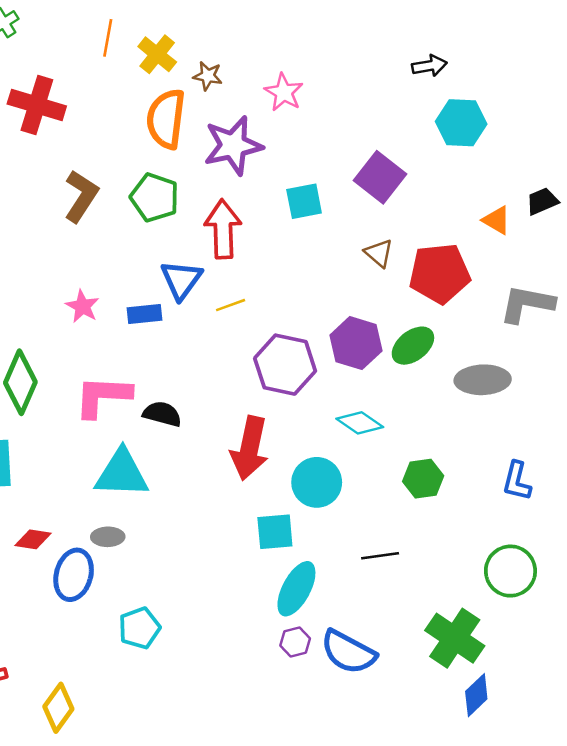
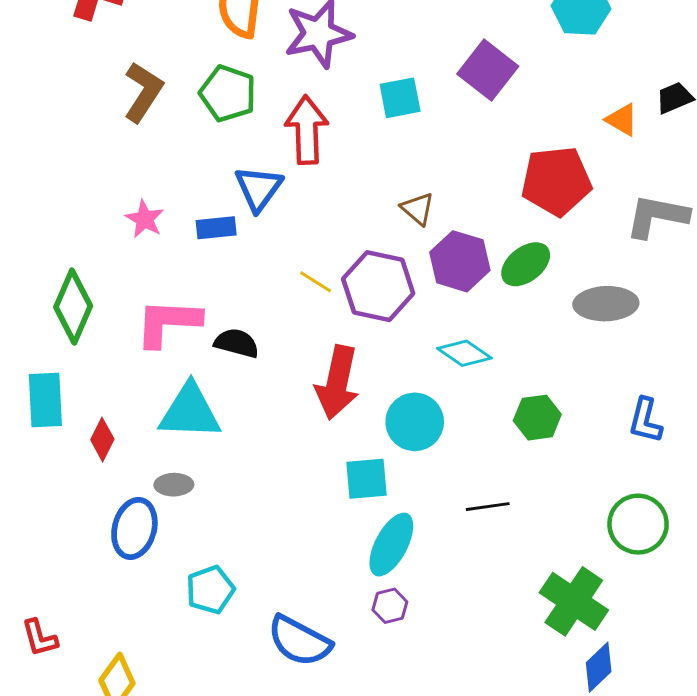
brown triangle: (379, 253) -> (418, 209), moved
yellow line: (231, 305) -> (315, 282), moved, turned 52
red diamond: (33, 539) -> (102, 439), moved, turned -72
blue semicircle: (348, 652) -> (299, 641), moved

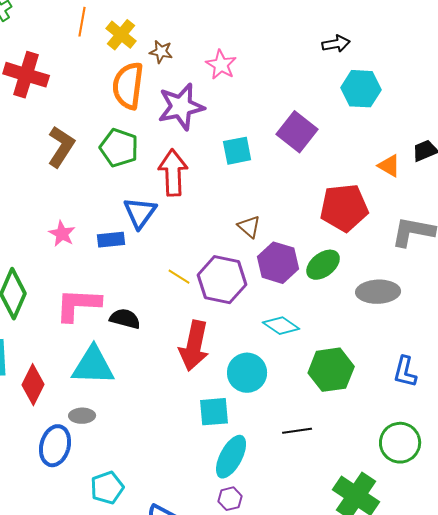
green hexagon: (537, 418) -> (331, 370), size x1.4
red diamond: (102, 439) -> (33, 385), size x1.4

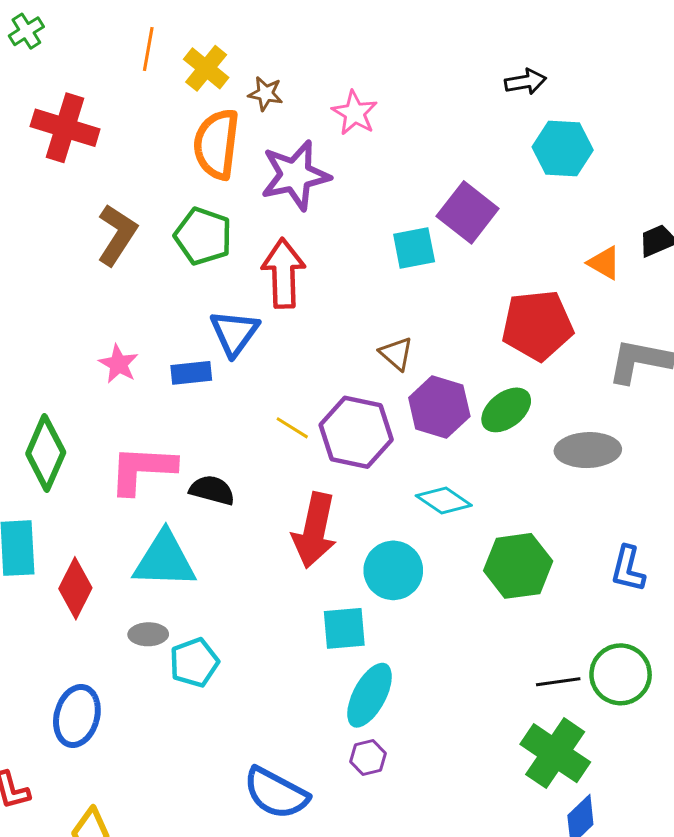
cyan square: (237, 151) -> (414, 248), moved
black line: (297, 431) -> (558, 682), moved
blue ellipse: (55, 446) -> (77, 716), moved
cyan pentagon: (107, 488) -> (194, 662), moved

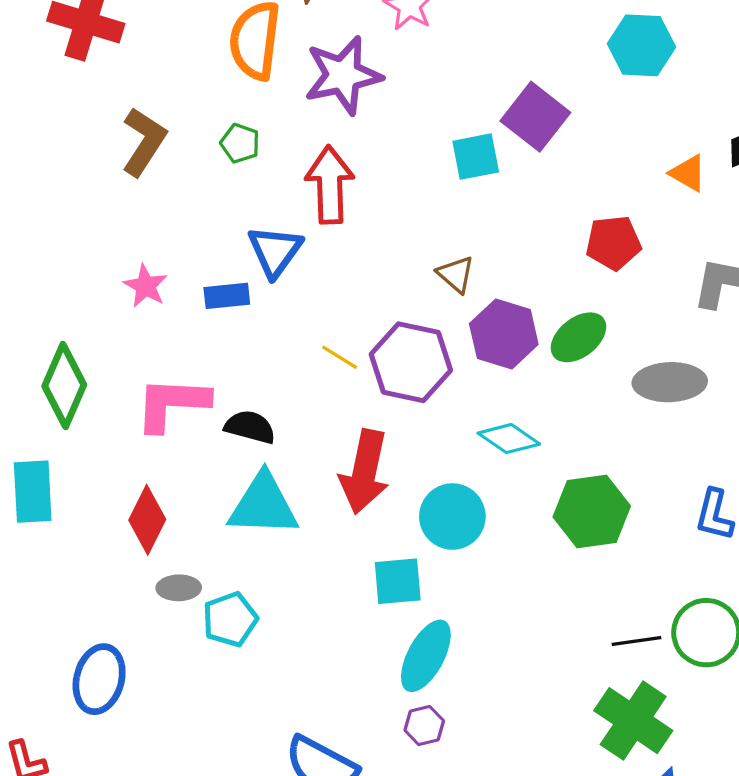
green pentagon: (203, 236) -> (240, 143), size x0.6
red pentagon: (537, 325) -> (613, 243), size x0.7
cyan triangle: (165, 560) -> (263, 505), moved
red diamond: (75, 588) -> (147, 520), moved

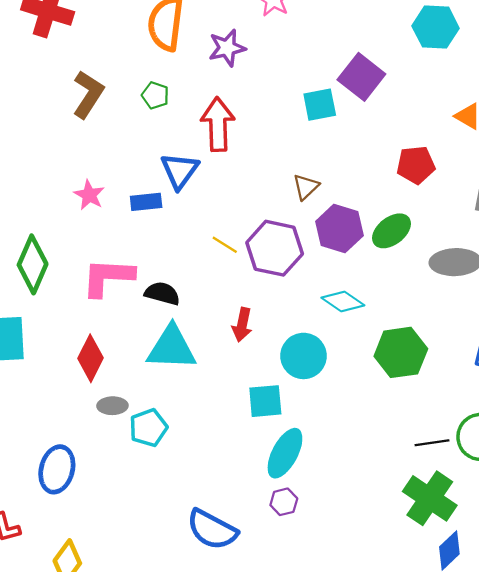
purple star: (343, 75) -> (227, 48), size x0.7
brown triangle: (456, 274) -> (306, 187), turned 36
red arrow: (364, 472) -> (242, 325), size x0.6

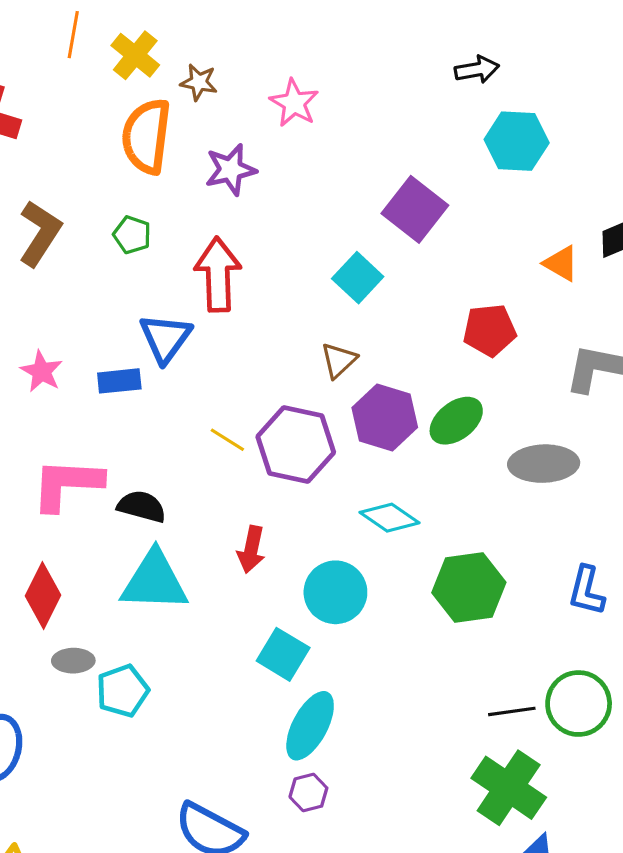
cyan square: (320, 105) -> (358, 278), moved, turned -36
cyan square: (265, 401) -> (283, 654), turned 36

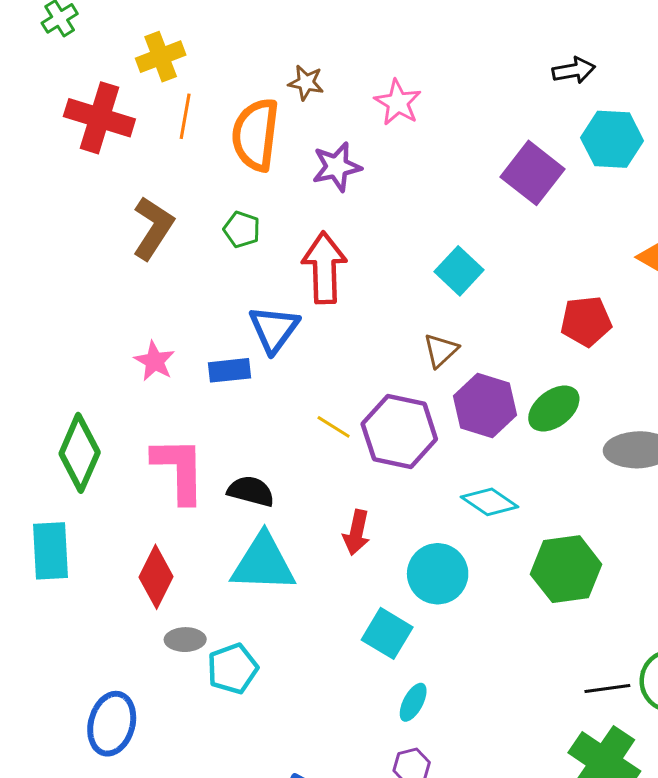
orange line: (73, 35) -> (185, 116), moved
yellow cross: (135, 55) -> (161, 57), moved, turned 30
purple square: (415, 209) -> (532, 173), moved
pink L-shape: (67, 484) -> (179, 470), turned 86
cyan ellipse: (310, 726) -> (413, 702), size x0.6

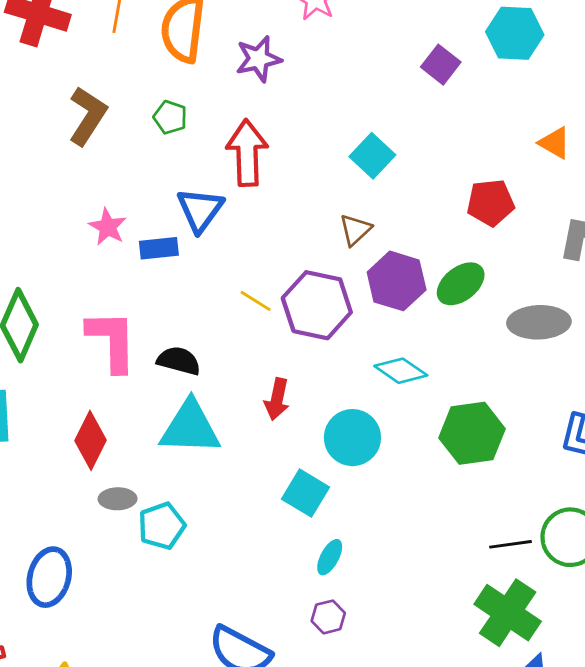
purple square: (532, 173) -> (441, 65), size x0.7
pink star: (155, 361) -> (108, 227), moved

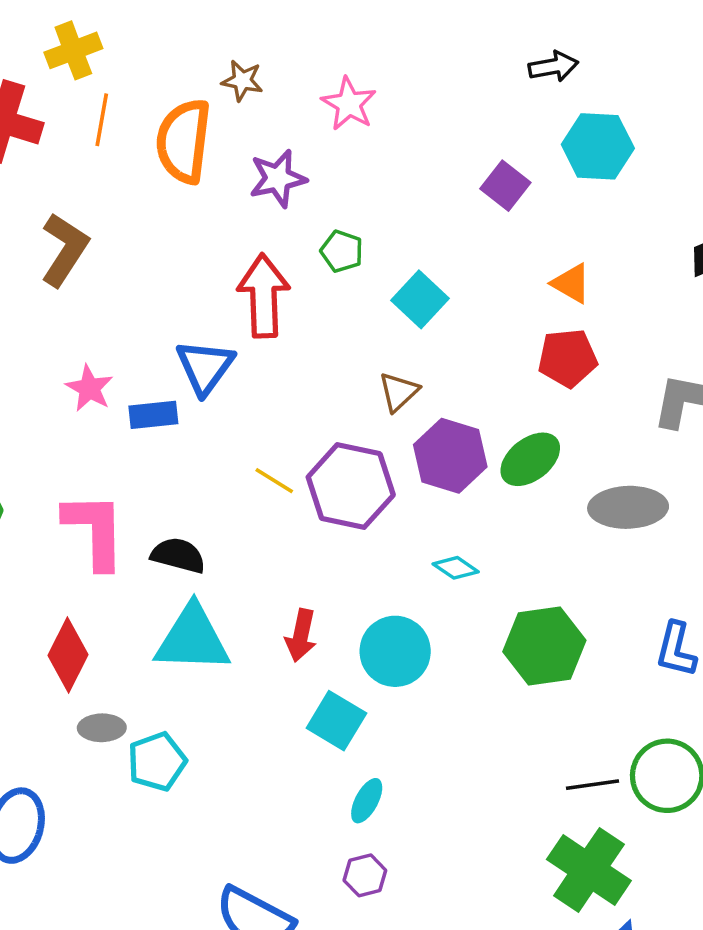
green pentagon: (170, 117) -> (342, 251), moved
orange triangle: (555, 143) -> (571, 283), moved
cyan diamond: (401, 371) -> (456, 568), size x0.7
red arrow: (277, 399) -> (301, 635), moved

